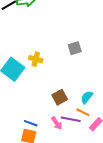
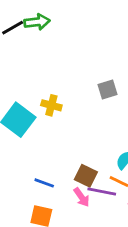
brown square: (60, 97) -> (86, 176), moved, turned -35
blue line: (31, 123) -> (44, 183), moved

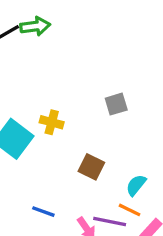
brown square: (86, 176) -> (91, 167), moved

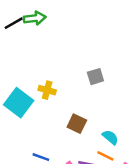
cyan semicircle: (136, 185) -> (110, 137), turned 91

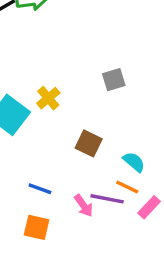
yellow cross: (47, 90) -> (48, 98), turned 35

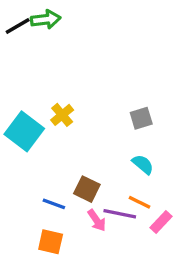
gray square: (114, 80) -> (141, 118), moved
brown square: (89, 143) -> (87, 189), moved
cyan semicircle: (134, 162) -> (143, 164), moved

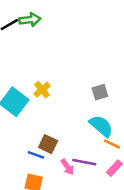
cyan semicircle: (143, 164) -> (101, 126), size x1.5
brown square: (87, 189) -> (48, 144), moved
orange line: (140, 202) -> (112, 144), moved

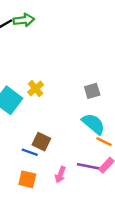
purple line: (84, 162) -> (89, 166), moved
pink arrow: (67, 167) -> (60, 175), moved, turned 56

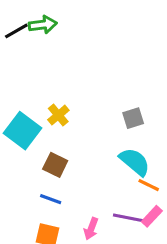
brown square: (41, 142) -> (55, 165), moved

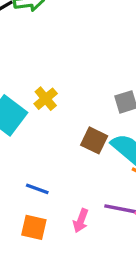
brown square: (55, 165) -> (94, 140), moved

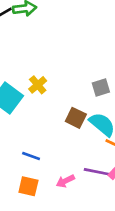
pink arrow: (81, 221) -> (65, 181), turned 42

